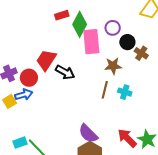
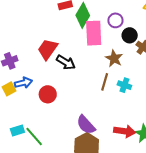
brown star: (113, 66) -> (114, 58), turned 30
red circle: (29, 78) -> (48, 94), moved
red arrow: (127, 138) -> (125, 131), turned 140

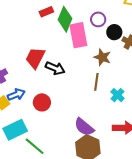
cyan cross: (124, 85) -> (118, 95), moved, turned 32
cyan rectangle: (17, 130) -> (15, 130), moved, size x1.6

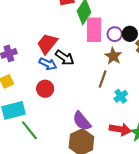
purple circle: (98, 19) -> (115, 34), moved
blue arrow: (16, 95) -> (48, 64), moved, turned 36

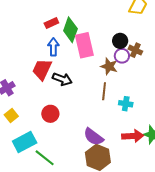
purple circle: (115, 34) -> (122, 56), moved
blue arrow: (48, 64) -> (53, 47), moved, turned -102
cyan cross: (121, 96) -> (126, 104), turned -32

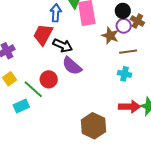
brown line: (104, 91) -> (128, 52), moved, turned 72
purple semicircle: (93, 137) -> (72, 66), moved
cyan rectangle: (25, 142) -> (21, 106), size x0.7
green line: (45, 158) -> (33, 89), moved

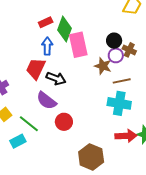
purple semicircle: (72, 66) -> (46, 101), moved
cyan cross: (124, 74) -> (119, 103), size x1.6
red circle: (49, 79) -> (64, 122), moved

